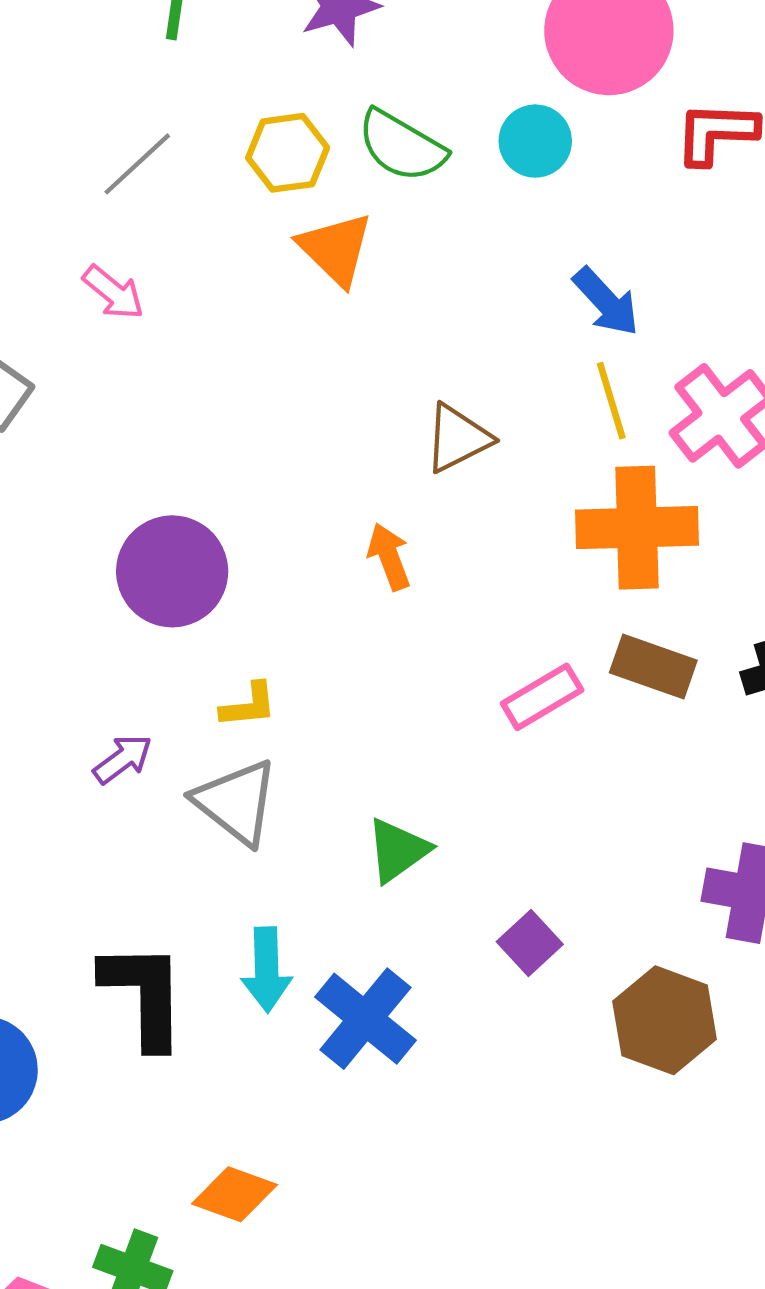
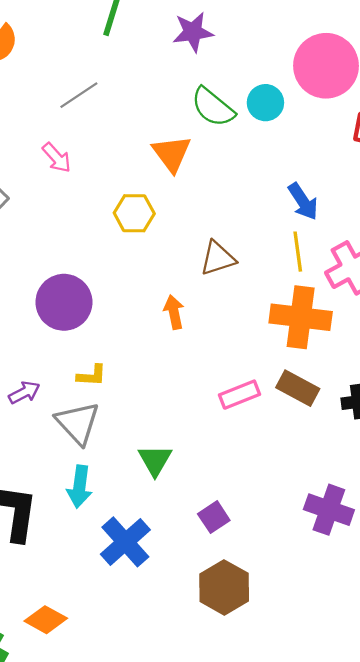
cyan circle: (535, 141) -> (265, 103), moved
yellow hexagon: (288, 153) -> (134, 213), moved
green triangle: (398, 850) -> (155, 460), turned -33
cyan arrow: (267, 970) -> (80, 487), moved
brown hexagon: (665, 1020) -> (224, 587), moved

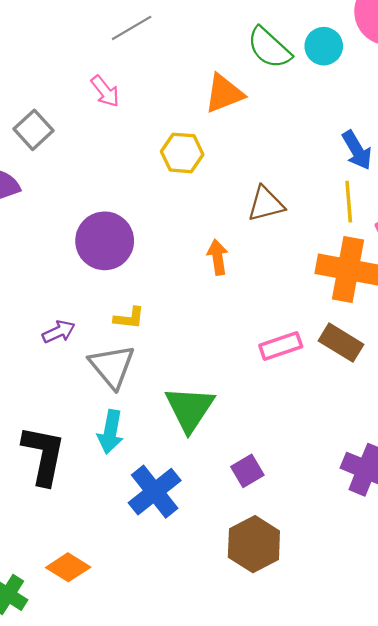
orange triangle: (172, 154) -> (224, 93), turned 42
green triangle: (155, 460) -> (190, 409), size x1.4

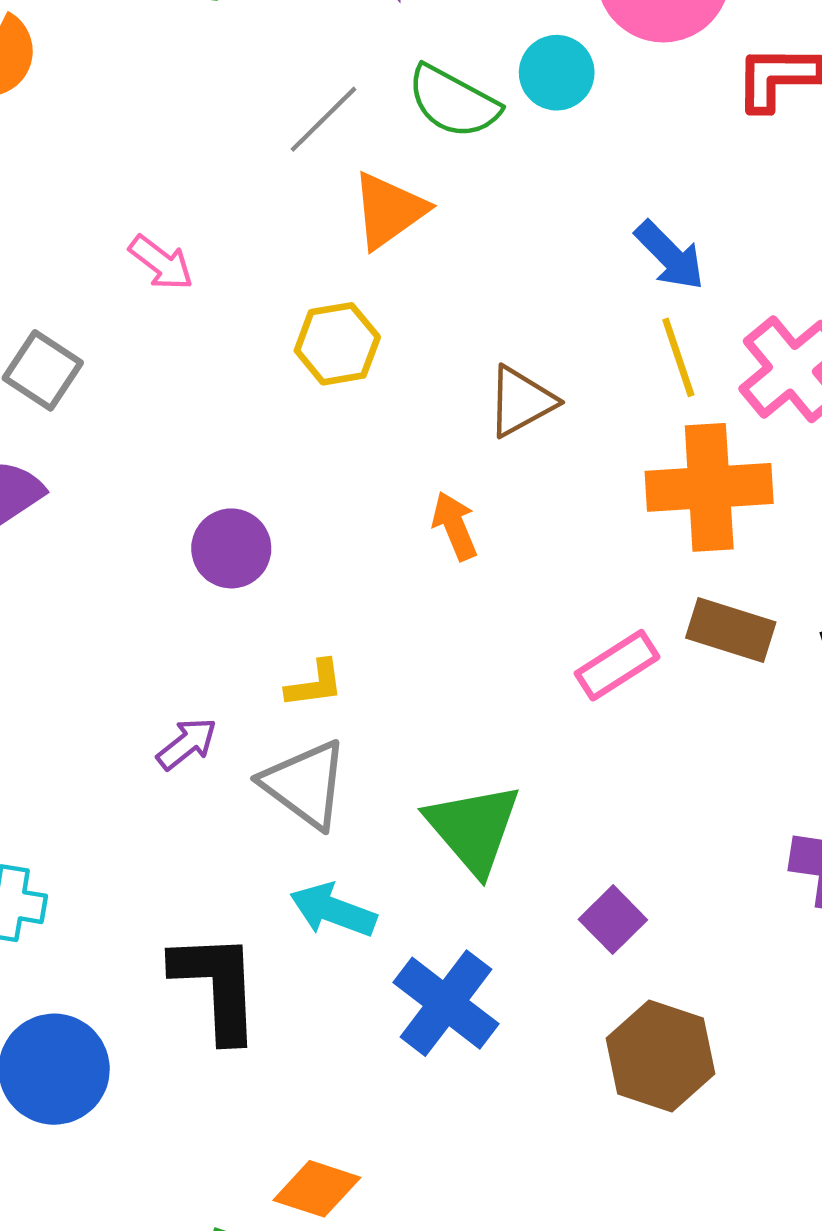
gray line: (132, 28) -> (324, 119), moved
purple circle: (105, 241) -> (231, 548), size x0.7
cyan arrow: (110, 432) -> (333, 910), turned 114

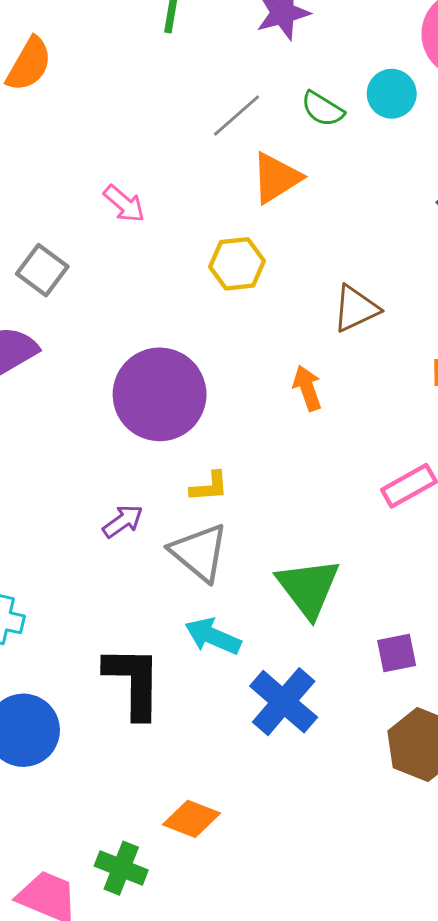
green semicircle: (453, 102) -> (323, 109), size x0.7
purple circle: (231, 548) -> (160, 394), size x1.8
purple square: (613, 920) -> (397, 653), turned 30

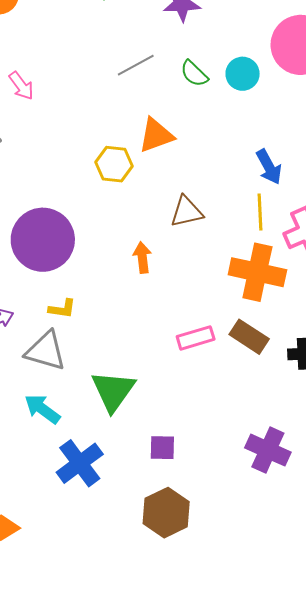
orange triangle: (276, 178) -> (156, 135), moved
pink arrow: (124, 204) -> (21, 86), moved
gray triangle: (199, 552) -> (46, 351), turned -36

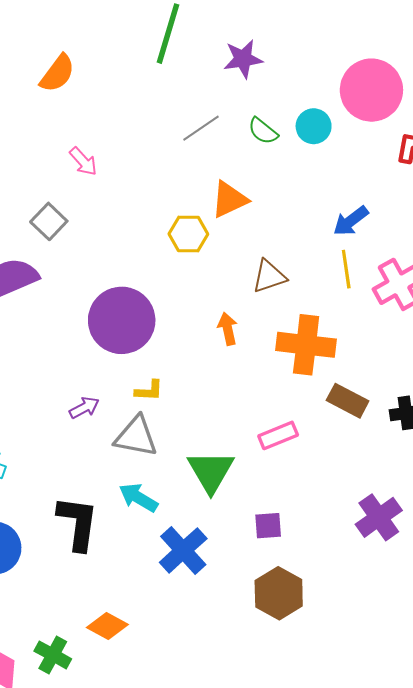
blue arrow: (269, 167) -> (351, 221), turned 87
orange cross: (257, 272) -> (306, 345), moved
pink rectangle: (196, 338) -> (278, 435), moved
purple cross: (268, 450) -> (379, 517), turned 36

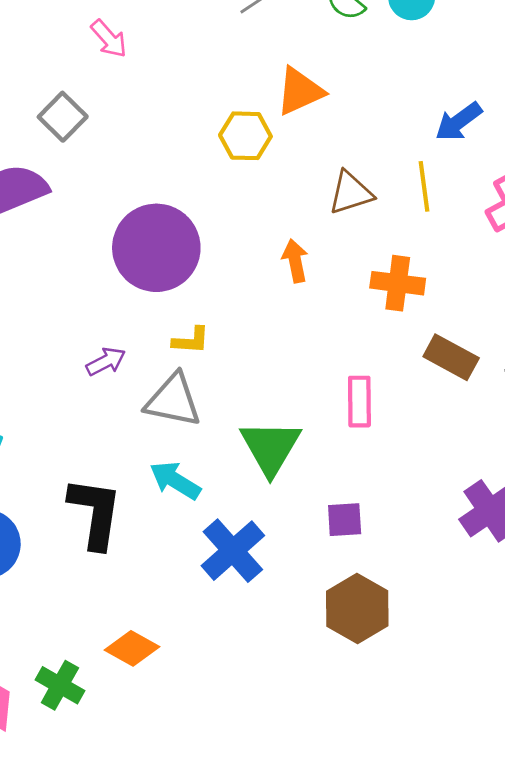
yellow line: (346, 269) -> (424, 186), moved
orange cross: (306, 345) -> (398, 283), size x0.7
pink rectangle: (278, 435) -> (359, 402), turned -69

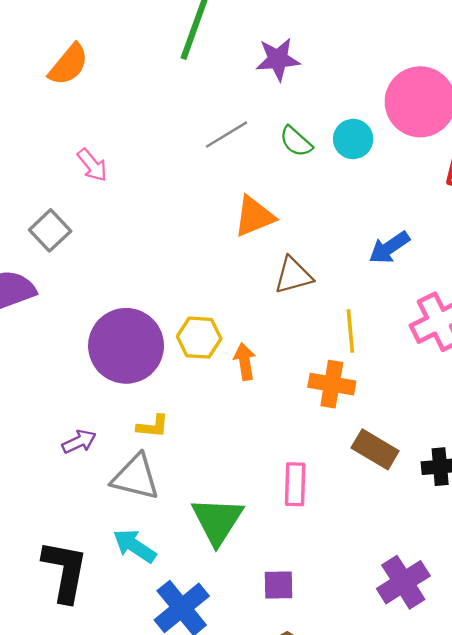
yellow hexagon: (245, 136) -> (199, 338), moved
yellow line: (424, 186) -> (350, 331), moved
brown triangle: (351, 193) -> (293, 275), moved

